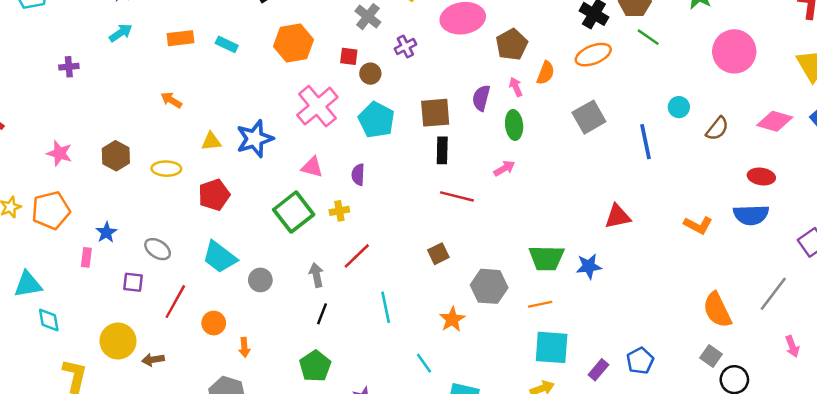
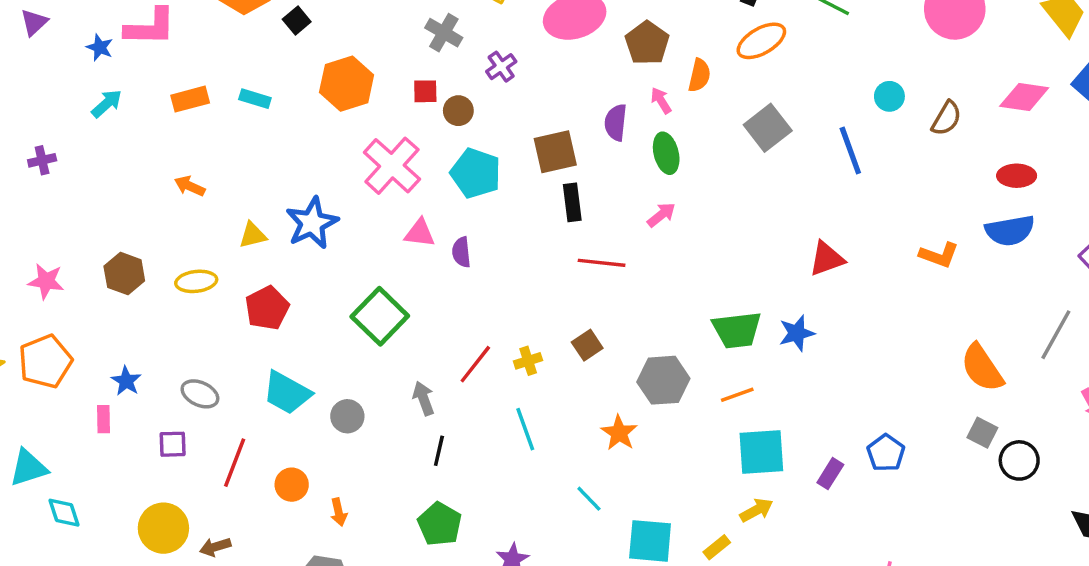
pink triangle: (312, 167) -> (420, 233), moved
yellow cross: (339, 211) -> (528, 361), moved

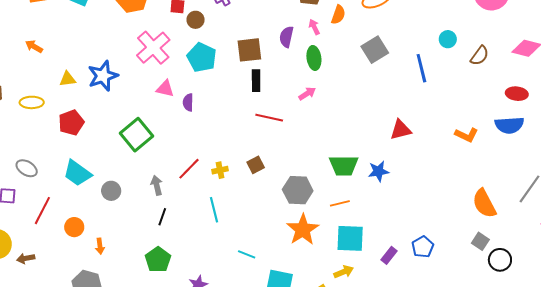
orange star: (619, 433) -> (303, 230), moved, size x1.5
cyan line: (589, 499) -> (247, 254), turned -30

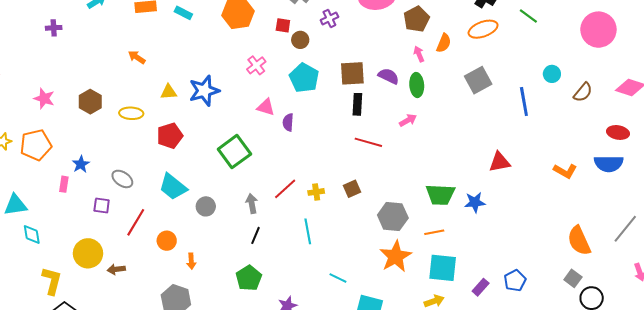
purple semicircle: (286, 37) -> (389, 76), moved, turned 100
pink cross: (153, 48) -> (256, 65), size x0.6

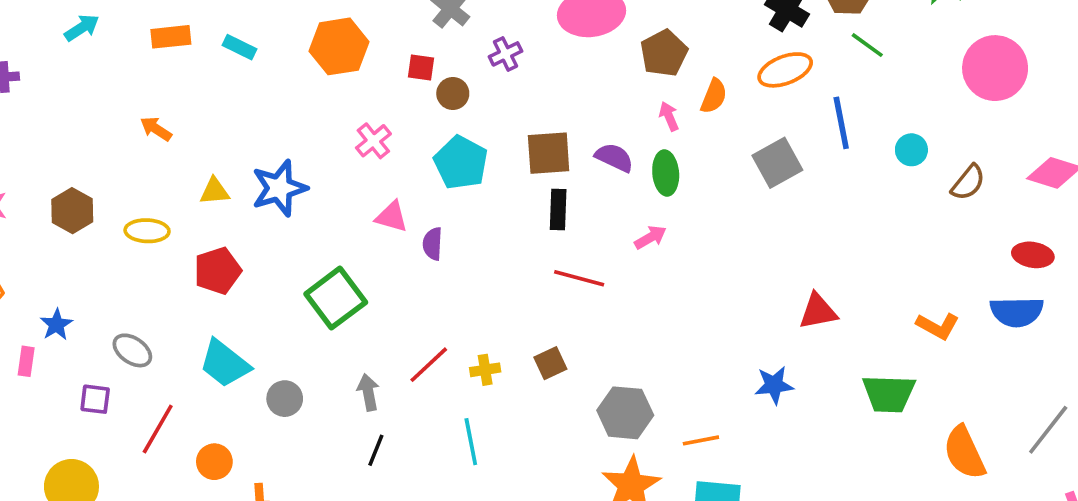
blue line: (524, 102) -> (841, 123), moved
green trapezoid: (440, 195) -> (889, 394), moved

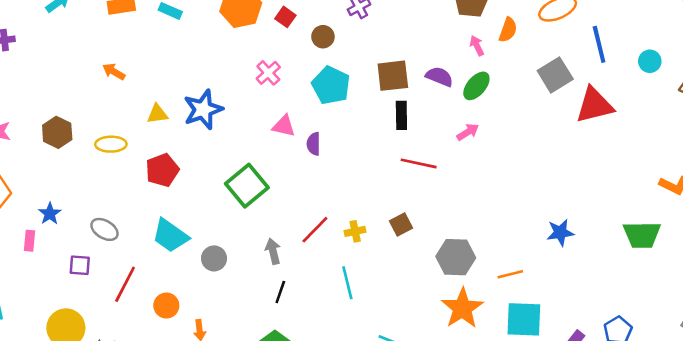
red square: (421, 68) -> (285, 17), moved, turned 30
green ellipse: (666, 173) -> (476, 86), turned 48
red triangle: (818, 311) -> (595, 105), moved, size x1.4

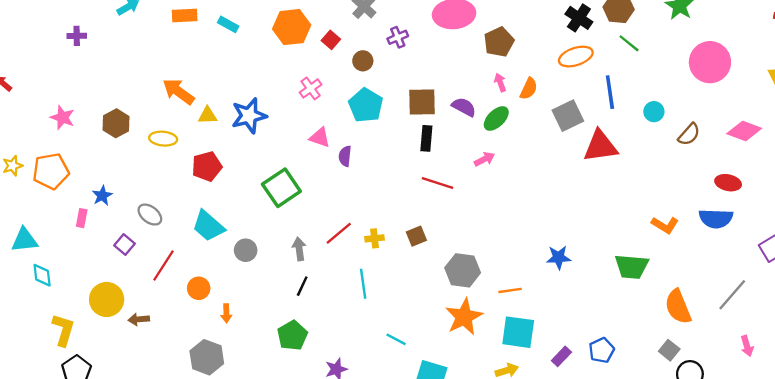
orange semicircle: (508, 30) -> (529, 89), moved
orange arrow: (114, 72) -> (178, 91), moved, size x1.6
purple square: (80, 265) -> (124, 244), turned 30

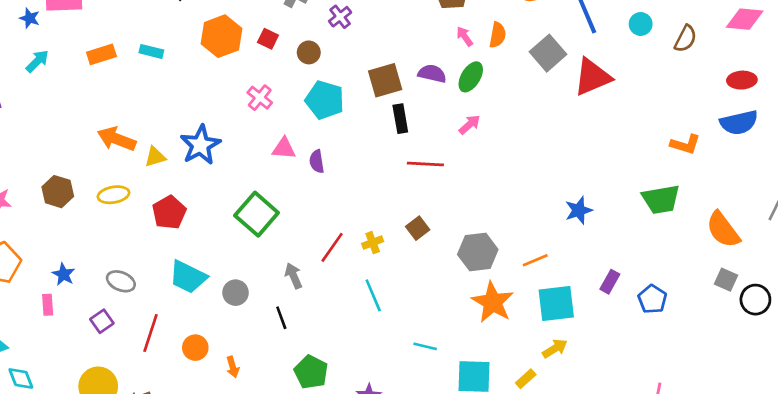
purple square: (124, 244) -> (102, 321), turned 30
black line: (302, 286) -> (281, 318), moved, turned -30
purple rectangle: (561, 356) -> (610, 282), moved

